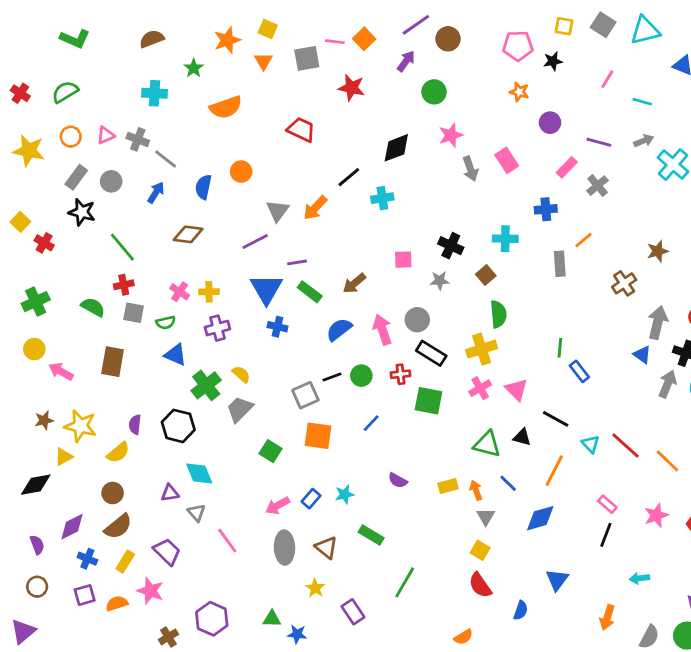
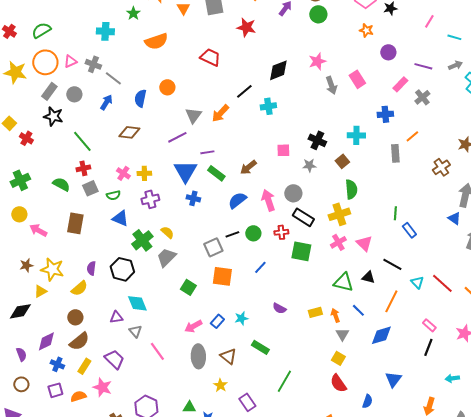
green circle: (434, 92) -> (318, 14), moved
orange circle: (71, 137) -> (45, 62), size x1.6
gray square: (134, 313) -> (90, 188), turned -35

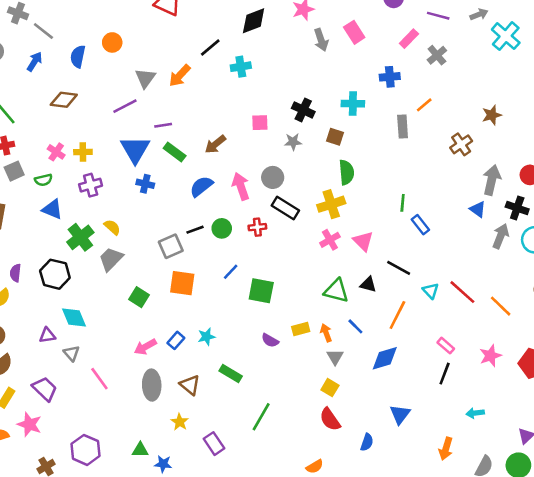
brown square: (342, 161) -> (335, 137), turned -32
green square: (301, 251) -> (261, 291), moved
purple semicircle: (279, 308) -> (270, 340), moved

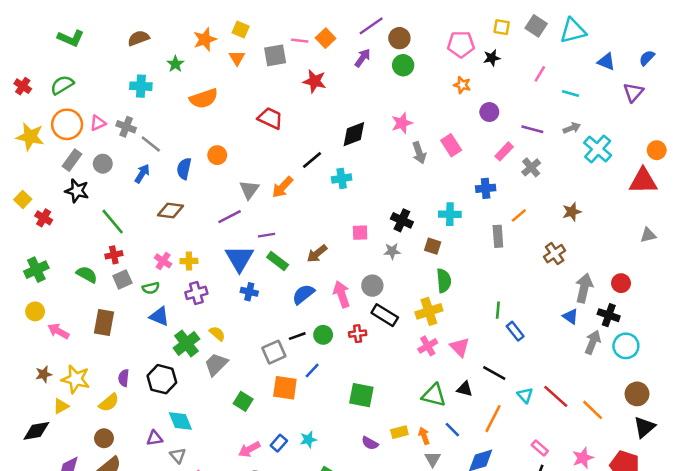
brown star: (492, 115) -> (572, 212), moved
blue line: (231, 272) -> (312, 371), moved

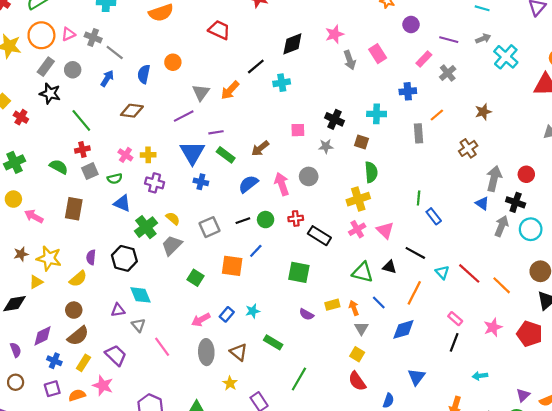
purple cross: (196, 293) -> (155, 183), turned 30
black rectangle: (385, 315) -> (319, 236), moved
gray square: (274, 352) -> (210, 227), moved

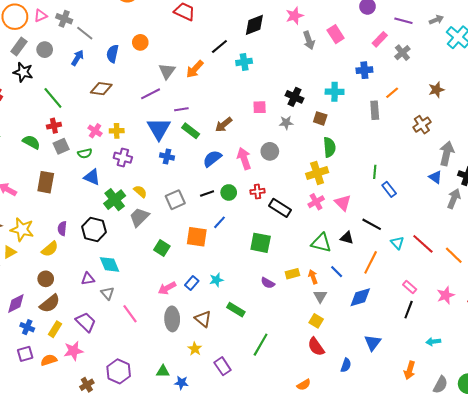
pink star: (103, 385) -> (73, 351), turned -30

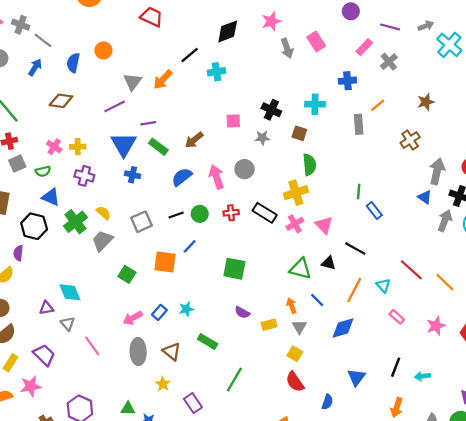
black rectangle: (280, 208) -> (265, 213), moved
black hexagon: (94, 229) -> (34, 226), moved
cyan triangle: (397, 243) -> (383, 286), moved
yellow rectangle: (292, 274) -> (269, 325), moved
black line: (409, 310) -> (396, 367), moved

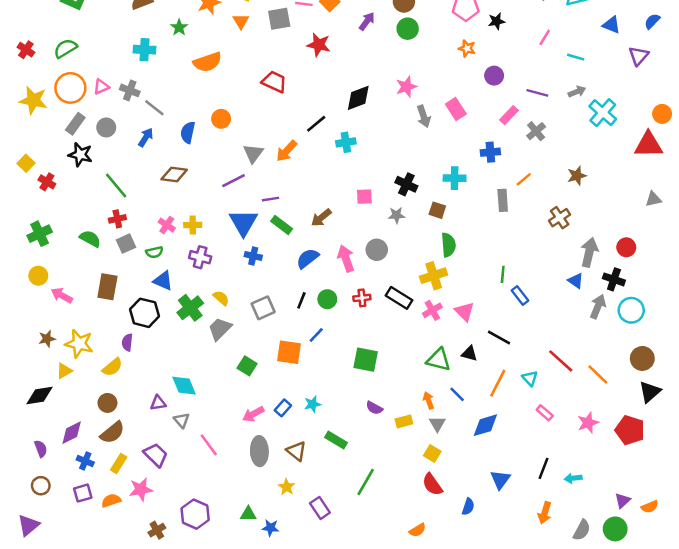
black line: (176, 215) -> (301, 300), turned -48

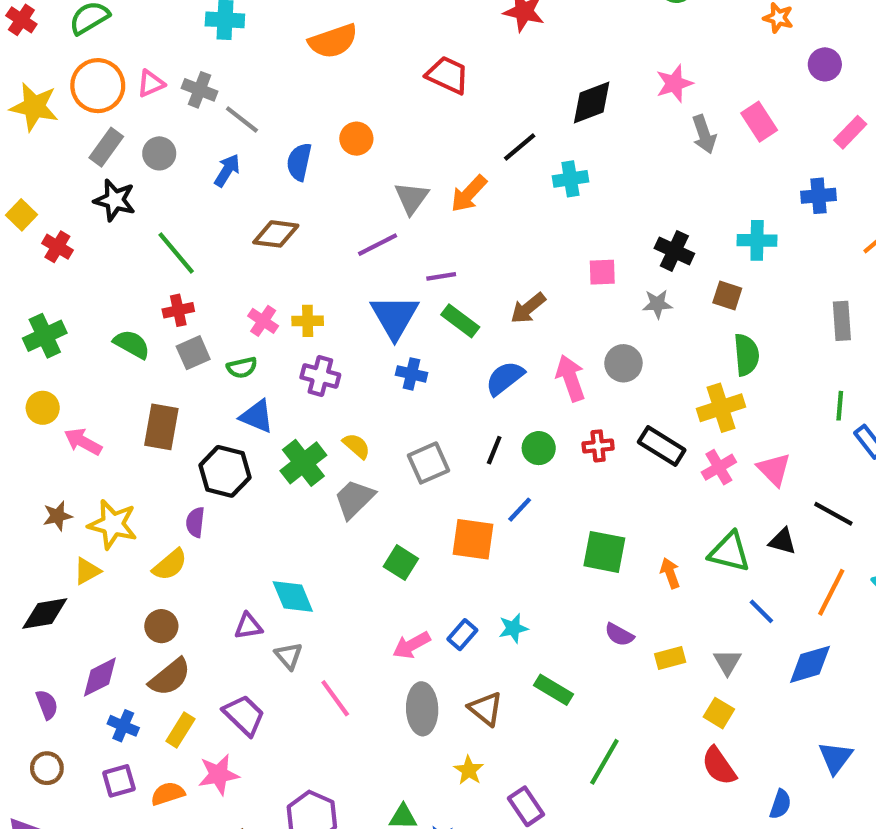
gray rectangle: (503, 200) -> (842, 321), moved
orange arrow: (429, 400) -> (670, 573), moved

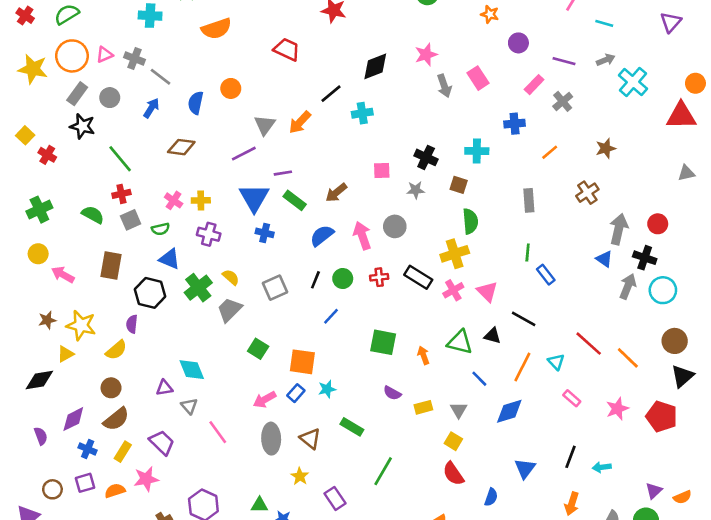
orange square: (473, 539) -> (302, 362), moved
brown circle: (47, 768) -> (52, 489), moved

